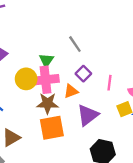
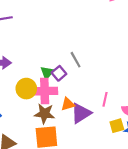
purple square: (83, 74) -> (59, 73), moved
purple triangle: (88, 115) -> (81, 113), moved

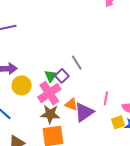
yellow circle: (26, 89) -> (22, 85), moved
pink cross: (45, 91) -> (49, 93), turned -30
orange triangle: (68, 104) -> (71, 104), turned 40

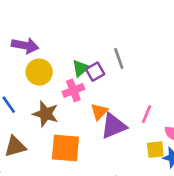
pink cross: (49, 93) -> (73, 90), size x0.7
orange triangle: (71, 104) -> (99, 112), turned 40
brown star: (50, 114) -> (46, 114), moved

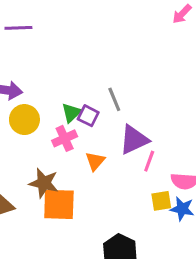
purple square: (95, 72) -> (88, 116), turned -30
brown star: (46, 114) -> (44, 183), moved
purple triangle: (114, 126) -> (134, 140), moved

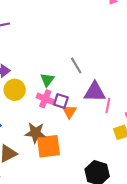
purple square: (88, 116) -> (61, 101), moved
pink cross: (65, 138) -> (45, 99), turned -35
purple triangle: (134, 140) -> (95, 92), turned 35

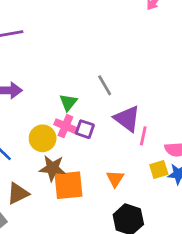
yellow circle: (15, 90) -> (43, 138), moved
purple triangle: (95, 92) -> (127, 119), turned 35
orange triangle: (69, 111) -> (115, 179), moved

